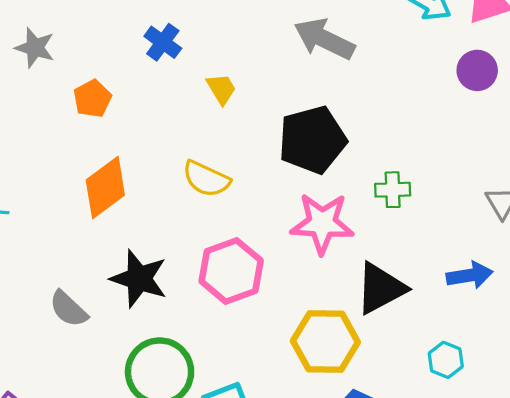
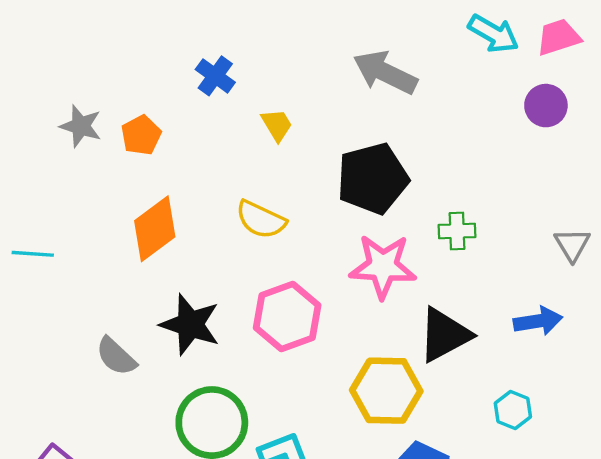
gray star: (35, 48) -> (81, 126), moved

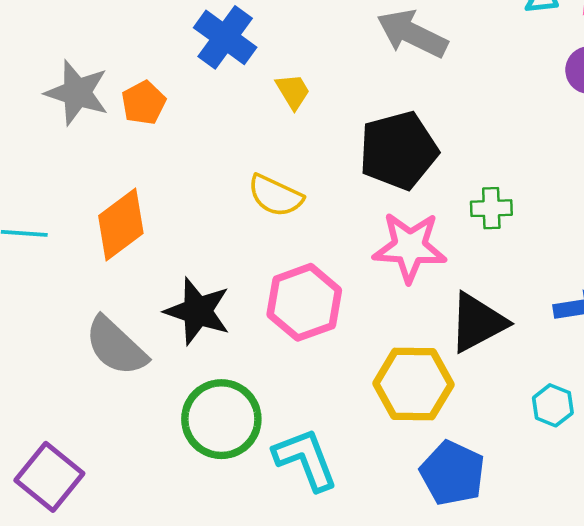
blue cross: (215, 76) -> (225, 37), size x1.4
gray star: (81, 126) -> (77, 93), size x1.4
orange diamond: (155, 229) -> (121, 225), moved
gray semicircle: (116, 356) -> (116, 346), size x1.4

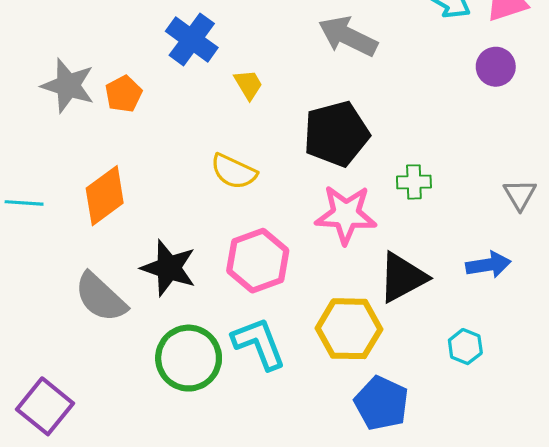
cyan L-shape: (305, 459) -> (259, 343), moved

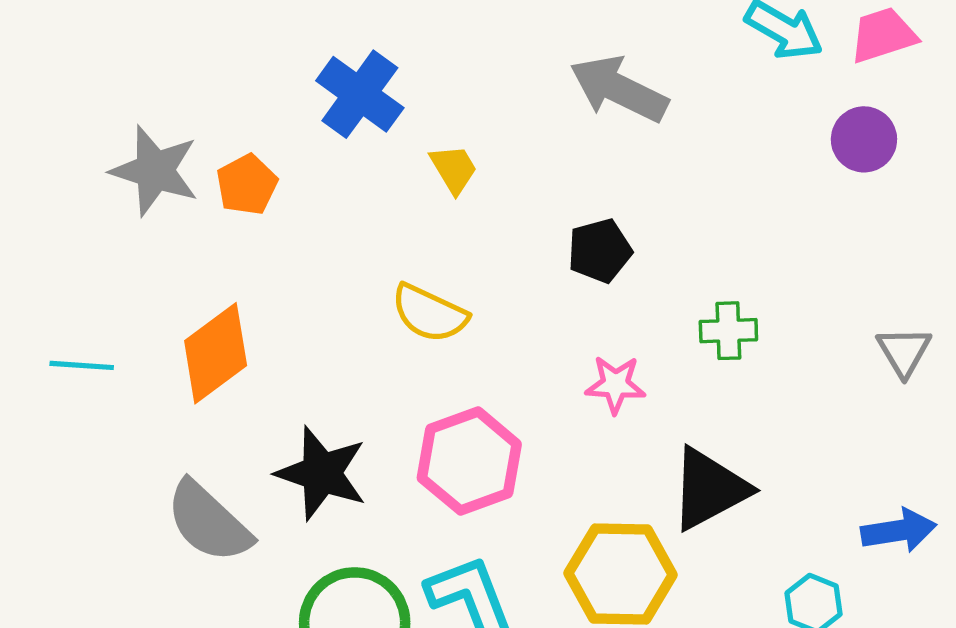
black pentagon: (336, 134) -> (600, 251), size x0.6
pink star: (346, 214) -> (615, 385), size x0.6
blue arrow: (488, 265) -> (899, 531), moved

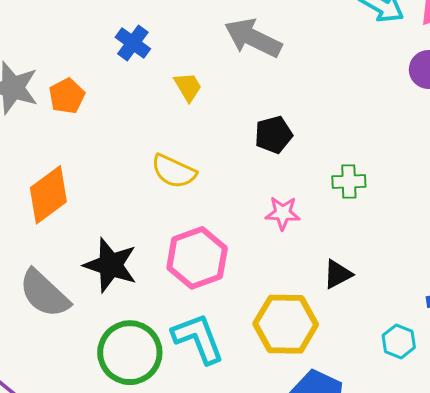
gray arrow: (619, 89) -> (253, 38), moved
blue cross: (360, 94) -> (133, 43), size x0.7
black triangle: (709, 489) -> (338, 274), size x0.6

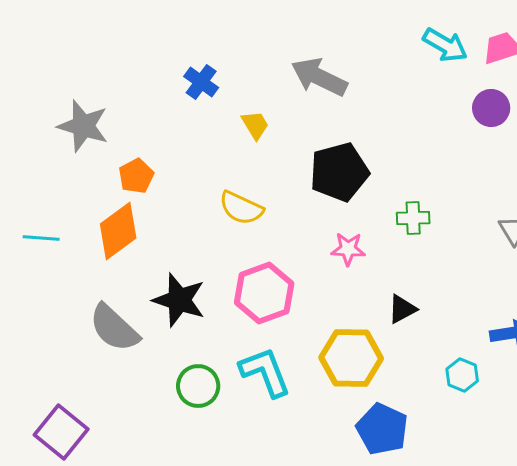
orange pentagon: (67, 96) -> (136, 176), moved
black pentagon: (273, 135) -> (339, 172), size x1.6
green circle: (130, 353) -> (198, 386), size x0.7

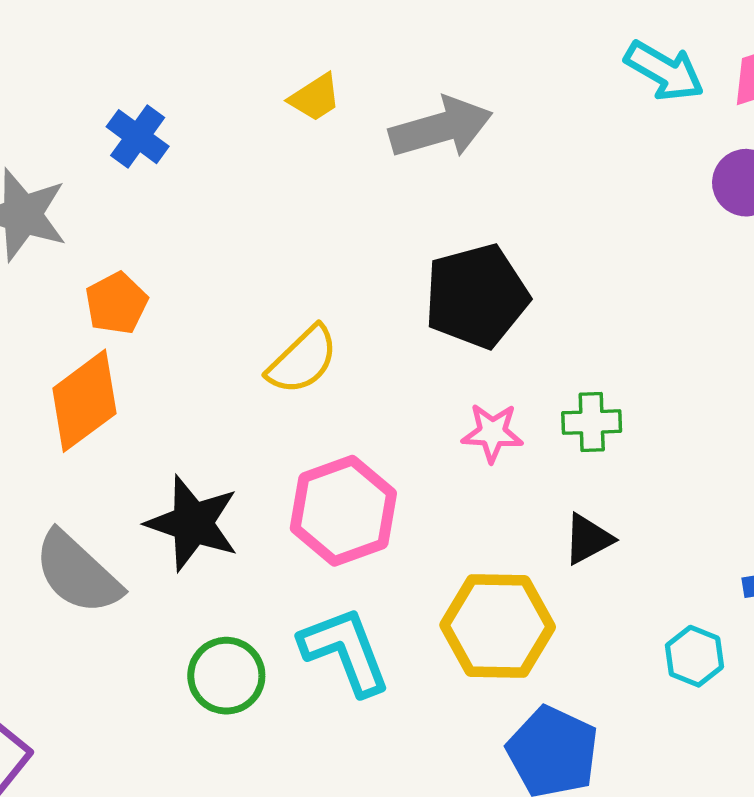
gray arrow: (319, 77) -> (441, 128), turned 138
blue cross: (201, 82) -> (138, 137), moved
yellow trapezoid: (255, 125) -> (315, 98), moved, turned 88
yellow semicircle: (241, 208) -> (303, 360), turned -69
green cross: (413, 218) -> (592, 422), moved

